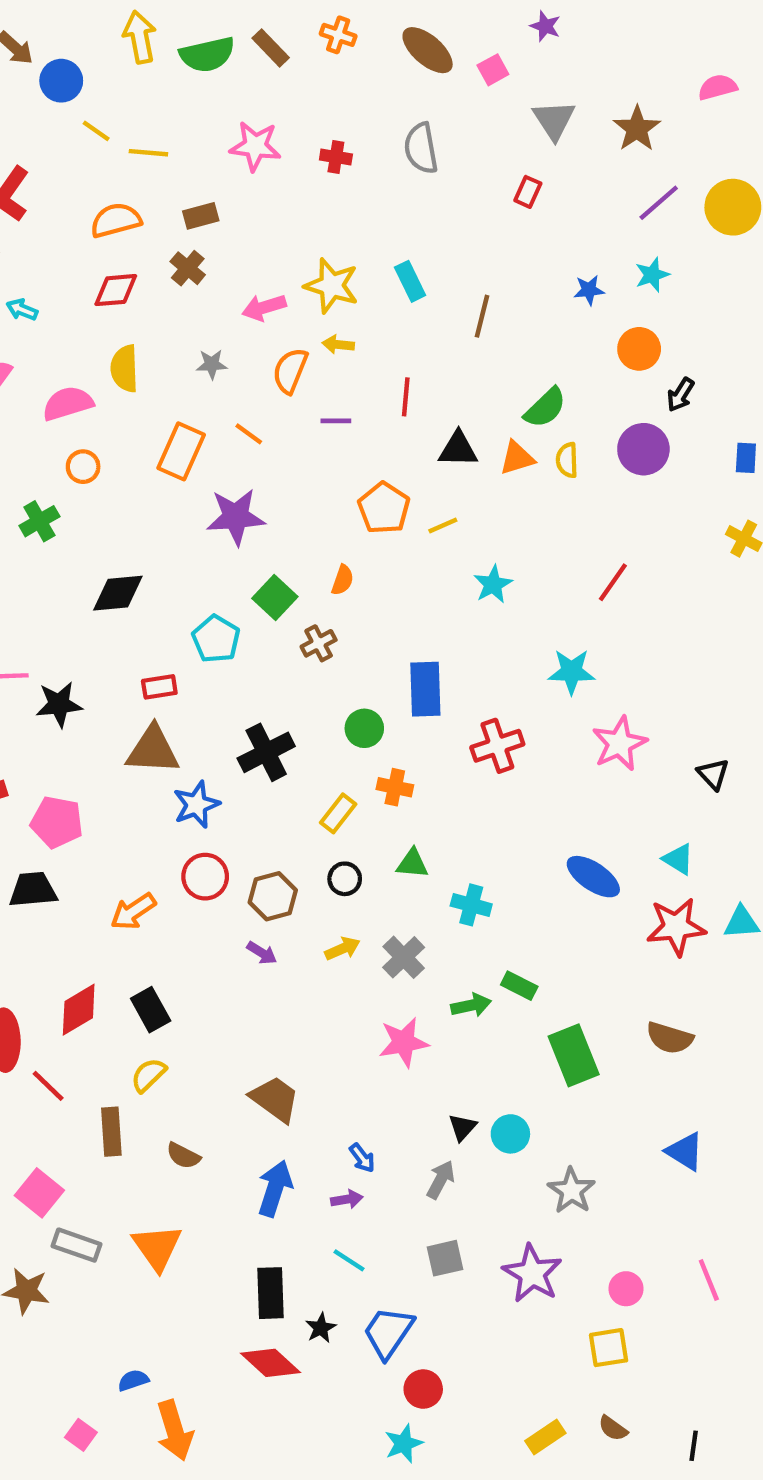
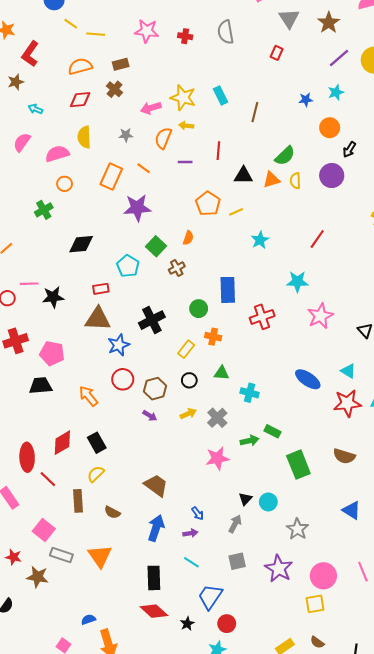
orange arrow: (133, 911) -> (88, 396), turned 85
pink circle: (626, 1289) -> (323, 576), size x1.6
black star: (321, 1328) -> (187, 624), moved

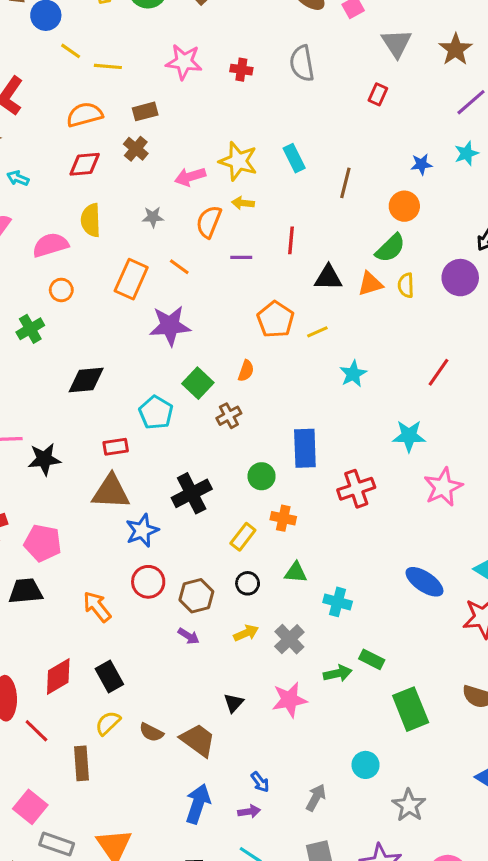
orange circle: (330, 128) -> (404, 206), moved
black triangle: (245, 499) -> (234, 703), moved
brown semicircle: (112, 512) -> (151, 732), moved

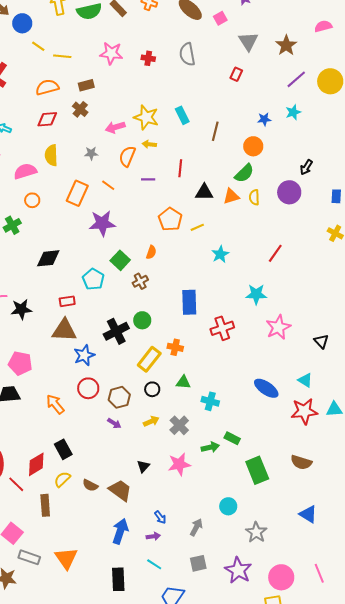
green circle: (262, 476) -> (142, 320), moved
yellow rectangle: (243, 537) -> (149, 359), size x1.4
red diamond: (58, 676) -> (36, 464), moved

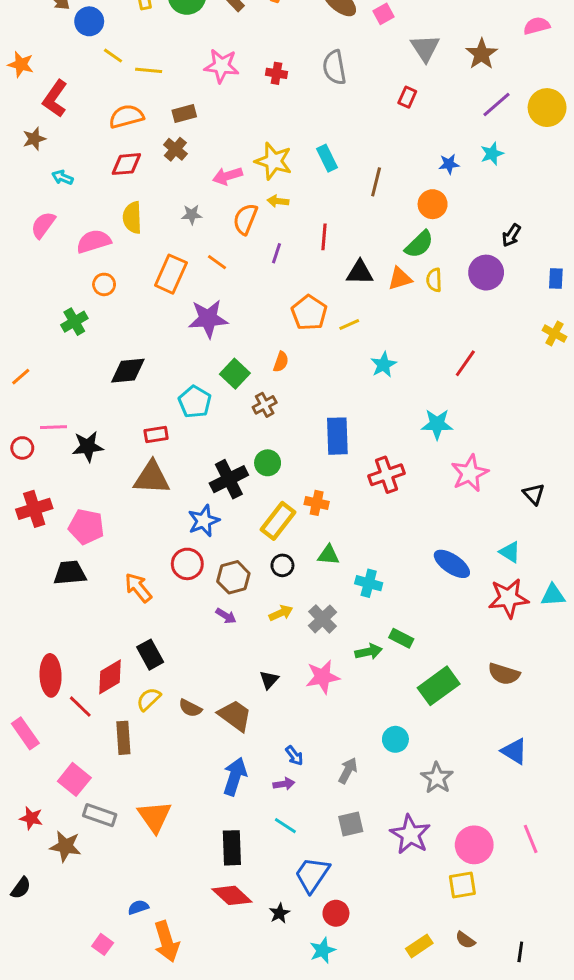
purple line: (148, 179) -> (276, 253), turned -72
blue star: (84, 355) -> (204, 521), moved
green rectangle: (257, 470) -> (439, 686), turned 76

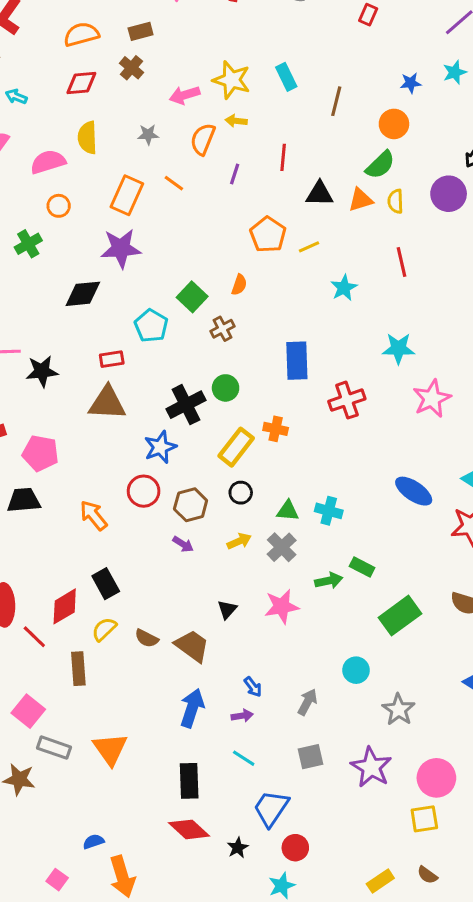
purple star: (208, 319) -> (121, 248), moved
red line: (465, 363) -> (402, 262), moved, turned -48
green triangle: (329, 555) -> (288, 511), moved

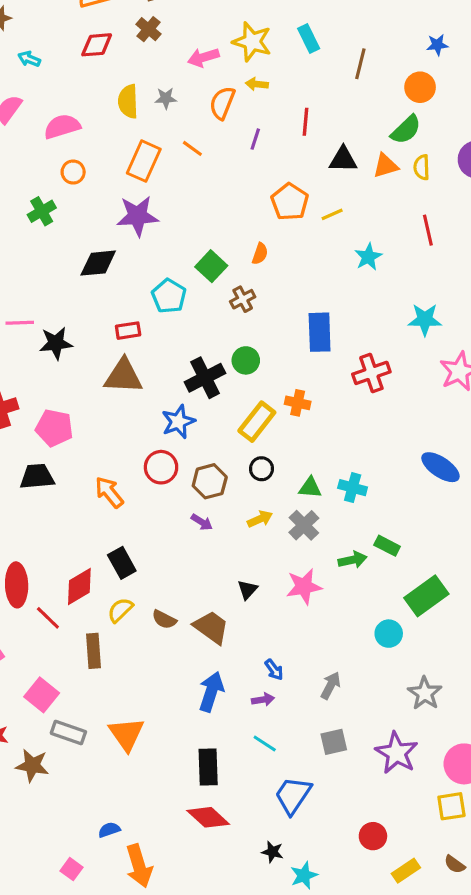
yellow semicircle: (87, 138) -> (128, 101), moved
cyan circle: (356, 670) -> (389, 634), moved
black star: (238, 848) -> (272, 852), moved, turned -30
red circle: (295, 848) -> (373, 836), moved

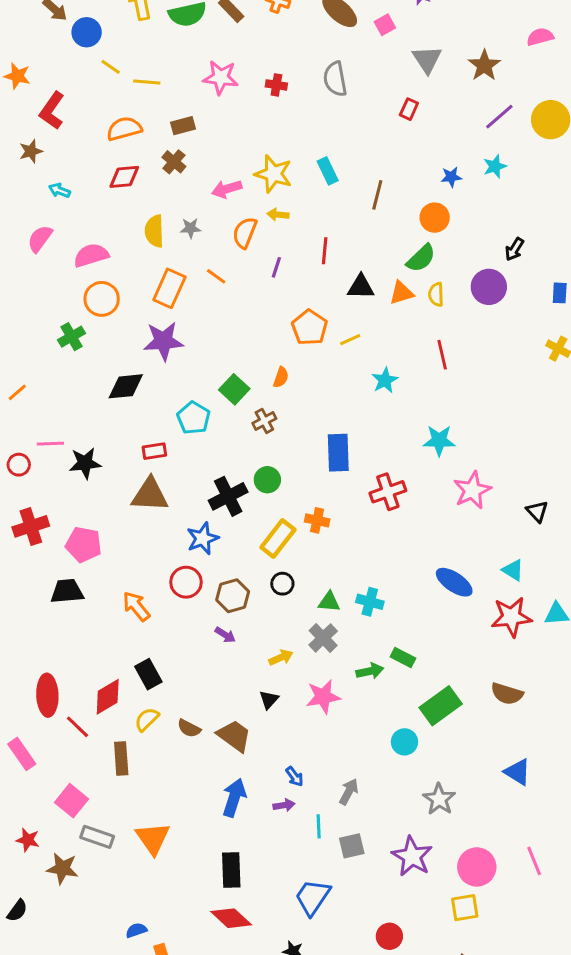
orange circle: (73, 172) -> (102, 299), size x1.5
yellow arrow: (260, 519) -> (281, 658), moved
cyan line: (265, 743) -> (319, 826), moved, turned 55

